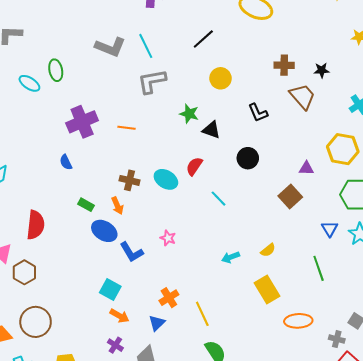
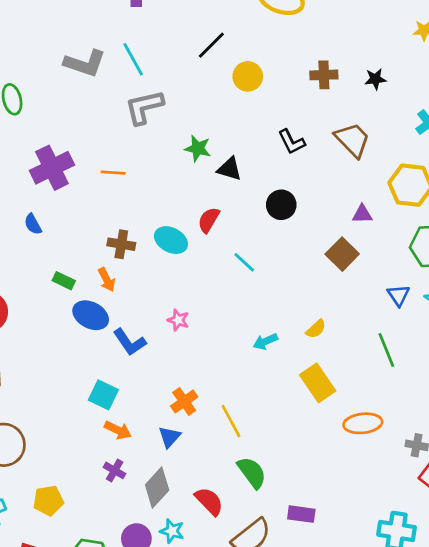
yellow circle: (220, 78) -> (248, 76), moved
brown trapezoid: (302, 97) -> (352, 140), moved

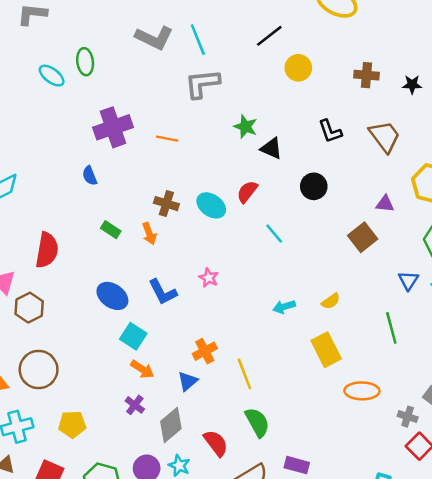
blue ellipse: (91, 315) -> (112, 296), moved

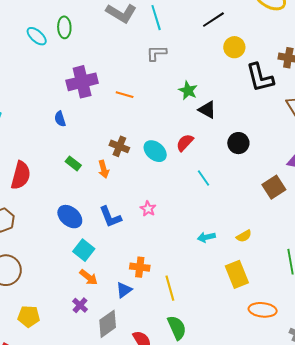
gray L-shape: (202, 84) -> (156, 53), size x0.7
black L-shape: (330, 131) -> (260, 78), moved, size x1.5
orange cross: (205, 351) -> (140, 267), turned 30

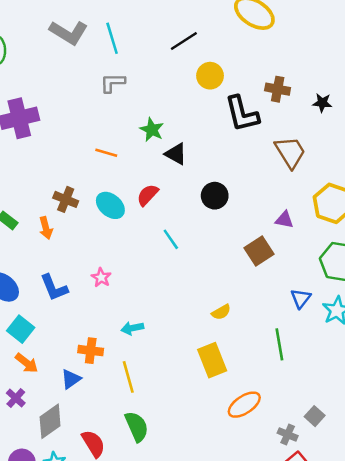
orange line: (125, 95) -> (106, 153), moved
cyan arrow: (206, 237) -> (132, 328), moved
orange ellipse: (263, 310) -> (244, 405), turned -40

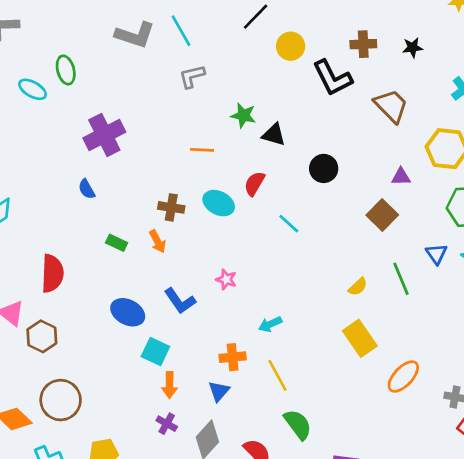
green line: (279, 344) -> (401, 279), moved
orange arrow: (27, 363) -> (169, 385), turned 65

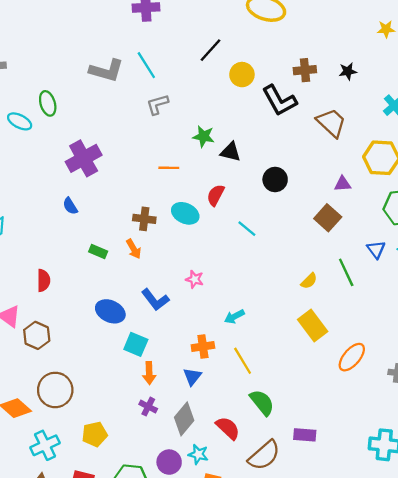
red semicircle: (52, 273) -> (44, 280), size x0.7

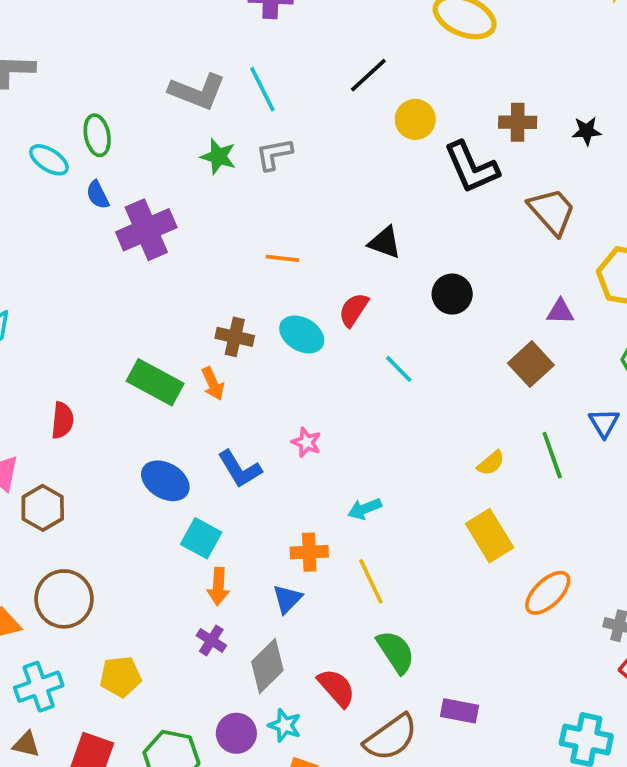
green star: (204, 136) -> (218, 156), moved
blue semicircle: (70, 206) -> (98, 195), moved
green rectangle: (98, 251) -> (155, 382), size x1.8

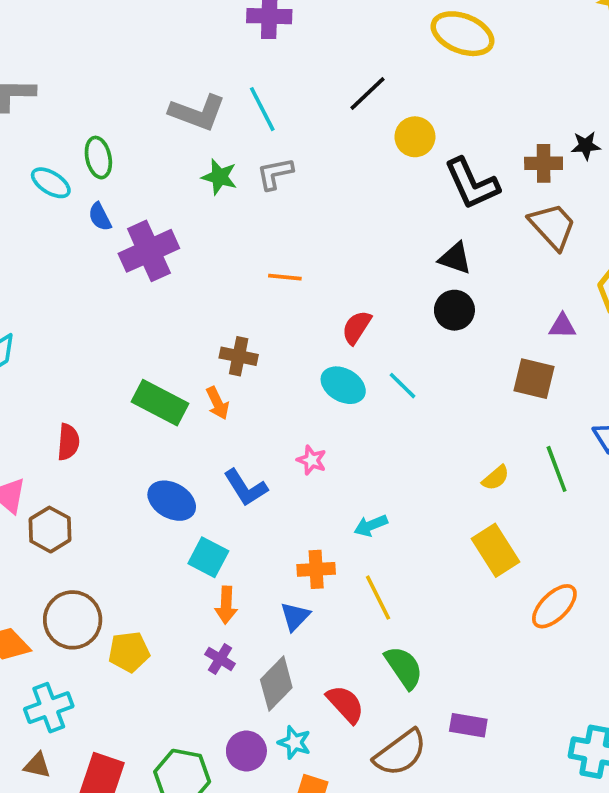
brown cross: (518, 122) -> (544, 163), moved
black triangle: (385, 243) -> (455, 258), moved
cyan ellipse: (302, 334) -> (343, 385), moved
brown square: (531, 364) -> (534, 379), turned -33
yellow pentagon: (120, 677) -> (129, 652), moved

